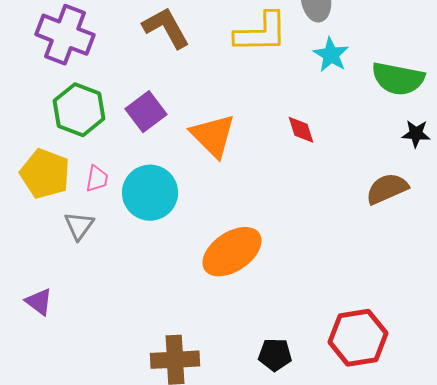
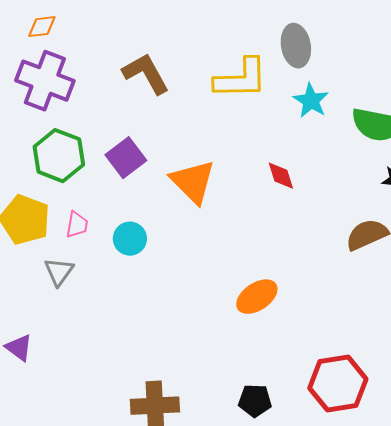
cyan circle: (150, 193) -> (130, 239), size x0.6
orange ellipse: (232, 252) -> (257, 297), moved, size x0.7

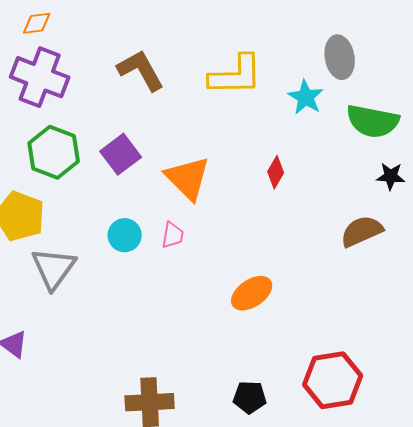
gray ellipse: (296, 46) -> (340, 57), moved
red diamond: (281, 176) -> (276, 172), turned 48
pink trapezoid: (77, 225) -> (173, 235), moved
gray triangle: (59, 272) -> (54, 268), size x1.5

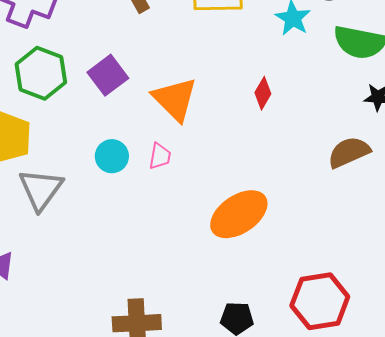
orange ellipse: (252, 293) -> (239, 214), size x1.4

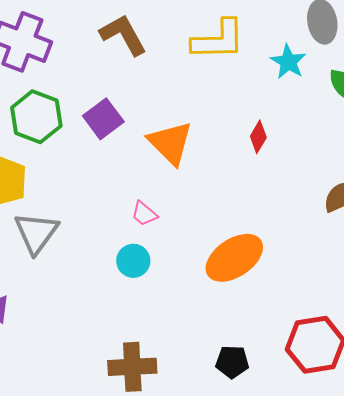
cyan circle: (112, 156) -> (133, 261), moved
pink trapezoid: (160, 156) -> (144, 214), moved, turned 120

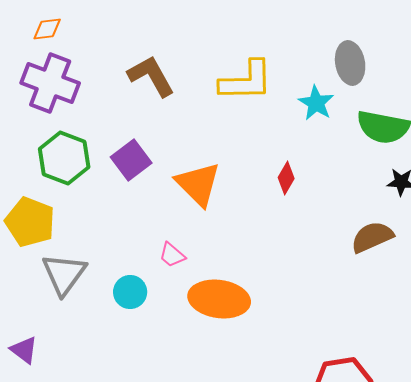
orange ellipse: (234, 258) -> (219, 299), moved, turned 42
cyan circle: (133, 261) -> (130, 292), moved

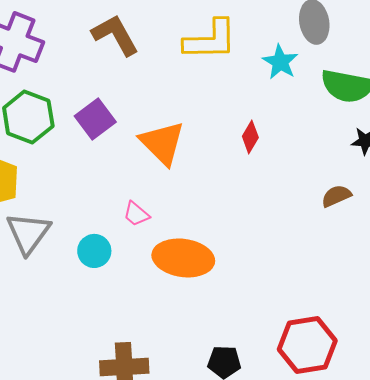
brown semicircle: (372, 237) -> (336, 196), size x0.7

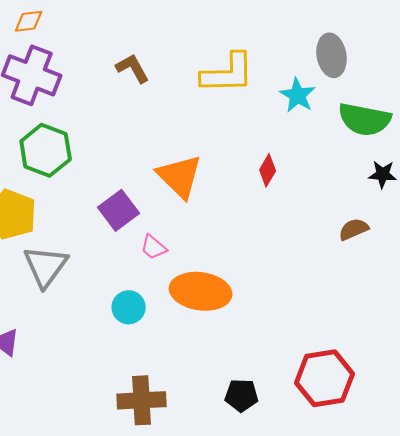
brown L-shape: (115, 35) -> (133, 68), size x0.7
purple square: (95, 119) -> (119, 210), moved
cyan circle: (94, 251) -> (129, 307), moved

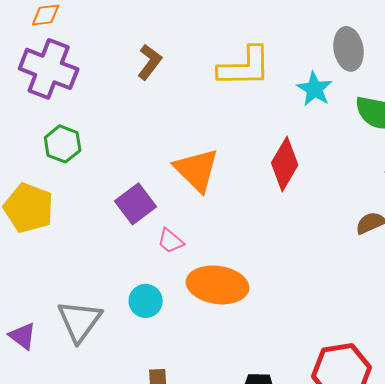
brown L-shape: (133, 68) -> (150, 62), turned 66
green hexagon: (46, 150) -> (63, 144), size x0.7
red diamond: (268, 170) -> (285, 164), size x1.6
gray triangle: (46, 266) -> (80, 321), moved

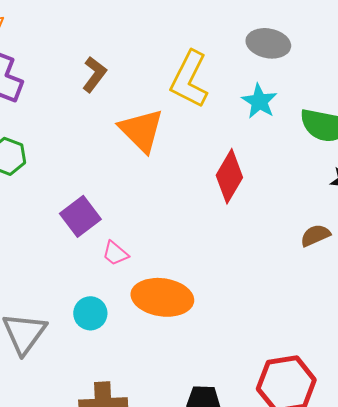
gray ellipse: (349, 49) -> (268, 43), moved, turned -69
yellow L-shape: (245, 67) -> (189, 79), turned 118
orange triangle: (197, 170) -> (141, 130), moved

